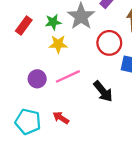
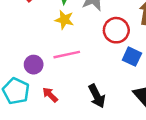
purple circle: (37, 79) -> (34, 65), moved
black arrow: (103, 91) -> (97, 96), moved

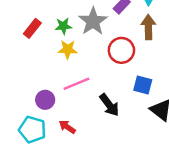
blue square: (132, 57) -> (143, 85), moved
black arrow: (97, 96) -> (109, 105), moved

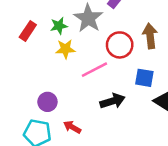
brown arrow: (148, 27) -> (150, 36), moved
pink line: (76, 84) -> (94, 70), moved
black arrow: (109, 105) -> (113, 101), turned -65

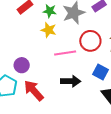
red arrow: (72, 127) -> (34, 90), size x1.6

